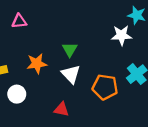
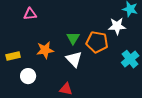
orange pentagon: (105, 87) -> (97, 42), moved

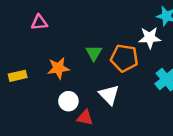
white triangle: (74, 59) -> (109, 95), moved
white circle: (28, 76) -> (68, 101), moved

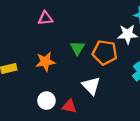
pink triangle: (39, 22) -> (45, 18), moved
white circle: (68, 101) -> (46, 101), moved

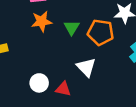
orange star: (45, 62) -> (42, 21), moved

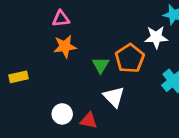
green triangle: (72, 27) -> (101, 65), moved
orange pentagon: (101, 32) -> (130, 58), turned 30

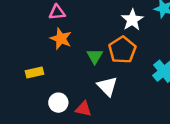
white star: (156, 37) -> (132, 20), moved, turned -30
orange star: (65, 46) -> (61, 39), turned 30
yellow rectangle: (19, 77) -> (35, 72), moved

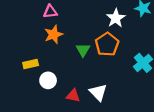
orange star: (61, 39) -> (53, 35), turned 30
white triangle: (107, 86) -> (98, 92), moved
white circle: (58, 103) -> (48, 80), moved

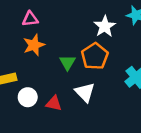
white triangle: (98, 92) -> (85, 92), moved
red triangle: (73, 96) -> (54, 103), moved

